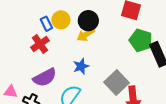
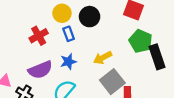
blue rectangle: (46, 24) -> (69, 34), moved
yellow arrow: (86, 34) -> (103, 58), moved
blue star: (81, 66) -> (68, 61), moved

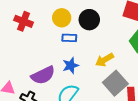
blue rectangle: (69, 34) -> (69, 38), turned -64
red cross: (39, 36) -> (24, 21), moved, turned -36

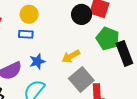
black circle: (89, 20) -> (82, 14), moved
blue rectangle: (69, 38) -> (26, 34), moved

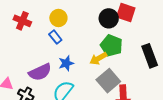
blue rectangle: (26, 34) -> (55, 37), turned 48
green pentagon: (108, 39) -> (112, 46), moved

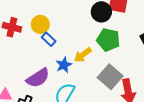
yellow circle: (58, 18) -> (40, 24), moved
yellow arrow: (98, 58) -> (83, 55), moved

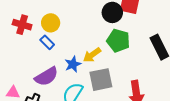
blue rectangle: (49, 39) -> (47, 42), moved
gray square: (110, 77) -> (101, 80), moved, turned 35

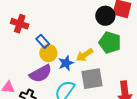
yellow circle: (51, 23) -> (48, 53), moved

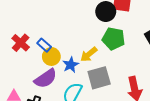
red cross: (20, 24) -> (21, 43), moved, turned 30

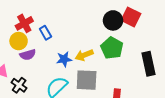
yellow circle: (51, 56) -> (19, 41), moved
purple semicircle: (46, 78) -> (28, 55), moved, size x0.7

